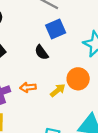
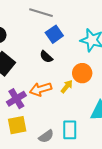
orange arrow: (28, 87) -> (41, 89), size x1.5

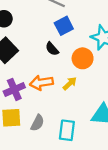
orange circle: (82, 73) -> (83, 58), moved
gray semicircle: (46, 136) -> (37, 123), moved, turned -35

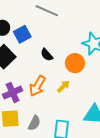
blue square: (64, 26) -> (22, 34), moved
orange arrow: (41, 83) -> (37, 86), turned -50

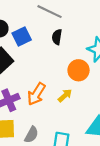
black semicircle: (47, 55) -> (57, 37), moved, turned 48

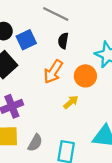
orange arrow: (36, 94) -> (53, 72), moved

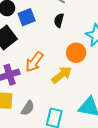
orange arrow: (53, 72) -> (34, 62), moved
yellow arrow: (71, 102) -> (62, 75), size x1.5

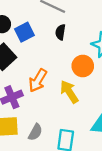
yellow arrow: (62, 75) -> (69, 92), turned -80

